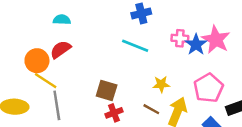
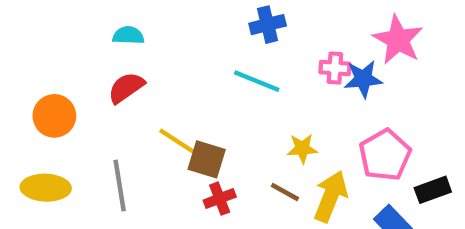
pink star: (216, 40) -> (398, 40), moved
blue star: (196, 45) -> (363, 79), turned 30
orange circle: (37, 61) -> (54, 116), moved
yellow line: (46, 81) -> (178, 142), moved

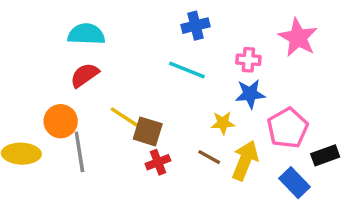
cyan semicircle: (128, 35) -> (86, 34), size x1.5
blue star: (363, 79) -> (250, 94), moved
orange circle: (54, 116) -> (61, 121), moved

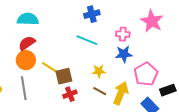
orange circle: (61, 121) -> (26, 60), moved
yellow star: (223, 123) -> (99, 71), moved
brown square: (148, 131) -> (64, 76), turned -30

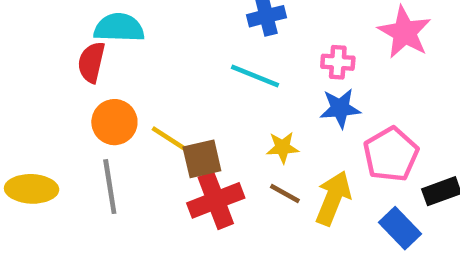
red semicircle: (27, 43) -> (91, 62), moved, turned -42
red cross: (70, 94) -> (216, 200), size x1.6

